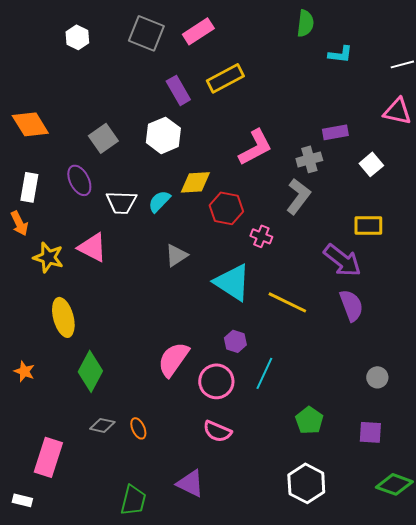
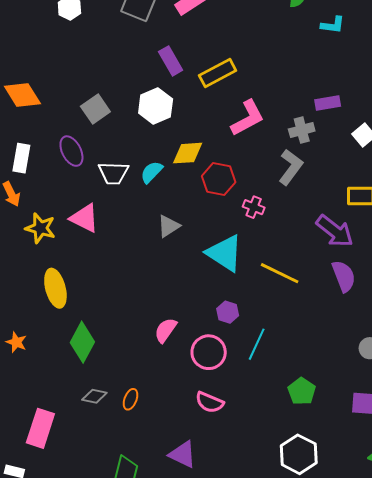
yellow rectangle: (225, 78) -> (218, 73), moved
pink semicircle: (173, 359) -> (166, 330), size x0.7
orange ellipse: (138, 428) -> (131, 399), turned 45

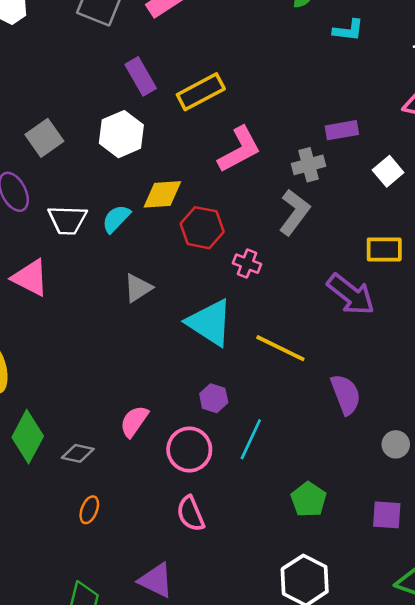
purple semicircle: (344, 276) -> (346, 394), moved
gray diamond: (94, 396) -> (78, 453), moved
pink semicircle: (210, 402) -> (191, 514), turned 44

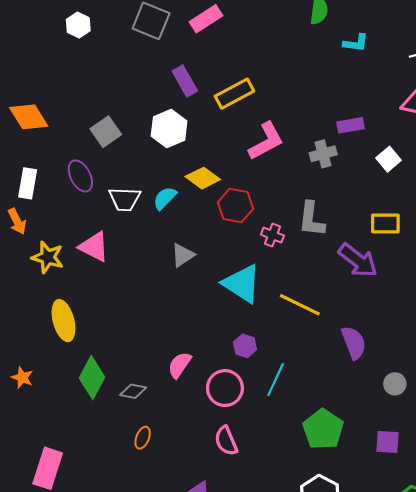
yellow diamond: (162, 194) -> (203, 178), turned 40
gray L-shape: (294, 212) -> (311, 219), moved, turned 150
green pentagon: (309, 500) -> (323, 429), size x1.4

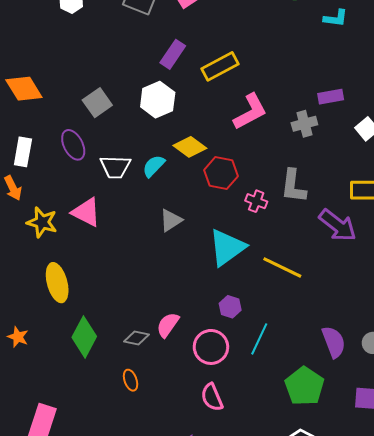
purple rectangle: (185, 81) -> (173, 54), turned 64
cyan triangle: (242, 284) -> (227, 247), turned 51
purple semicircle: (354, 343) -> (334, 342), moved
gray diamond: (133, 391) -> (137, 338), moved
orange ellipse: (143, 438) -> (131, 380), moved, turned -40

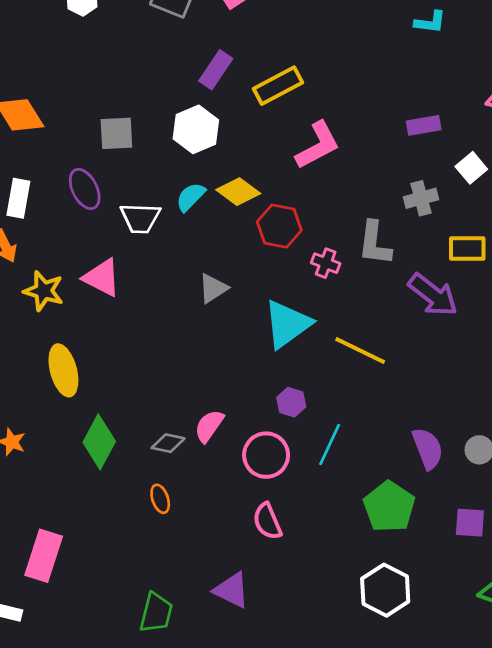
gray square: (97, 103) -> (116, 133), turned 32
gray cross: (304, 124) -> (421, 198), moved
cyan semicircle: (154, 166) -> (191, 197), moved

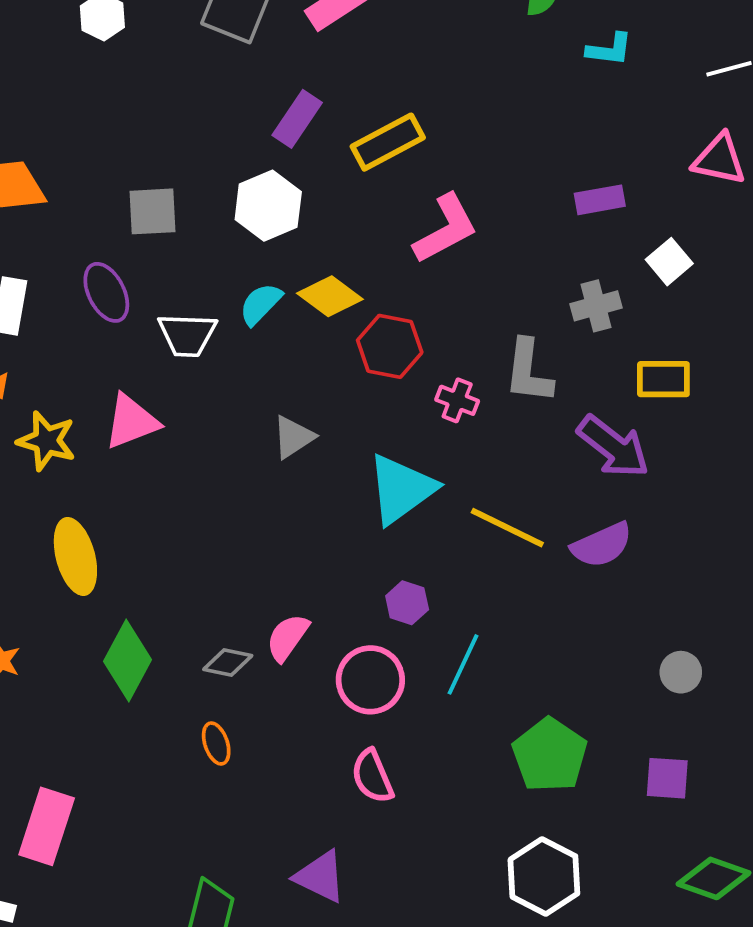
pink triangle: (102, 278) -> (131, 422), turned -48
purple semicircle: (428, 448) -> (602, 545), moved, turned 87

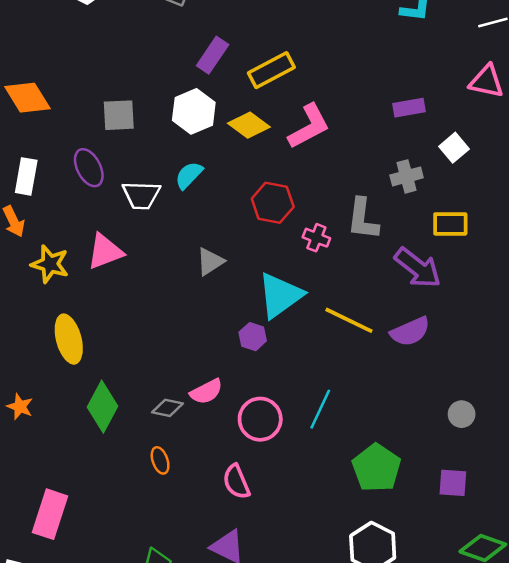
yellow diamond: (330, 296) -> (249, 125), moved
purple hexagon: (407, 603) -> (253, 337), moved
pink semicircle: (288, 637) -> (206, 392), turned -152
pink semicircle: (372, 776) -> (236, 482), moved

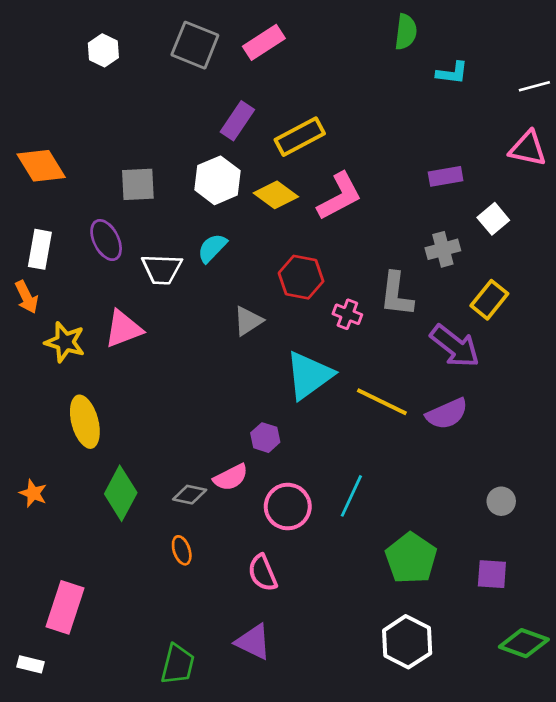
yellow rectangle: (450, 224) -> (489, 300), turned -51
gray triangle: (210, 262) -> (248, 321), moved
purple hexagon: (253, 337) -> (265, 438), moved

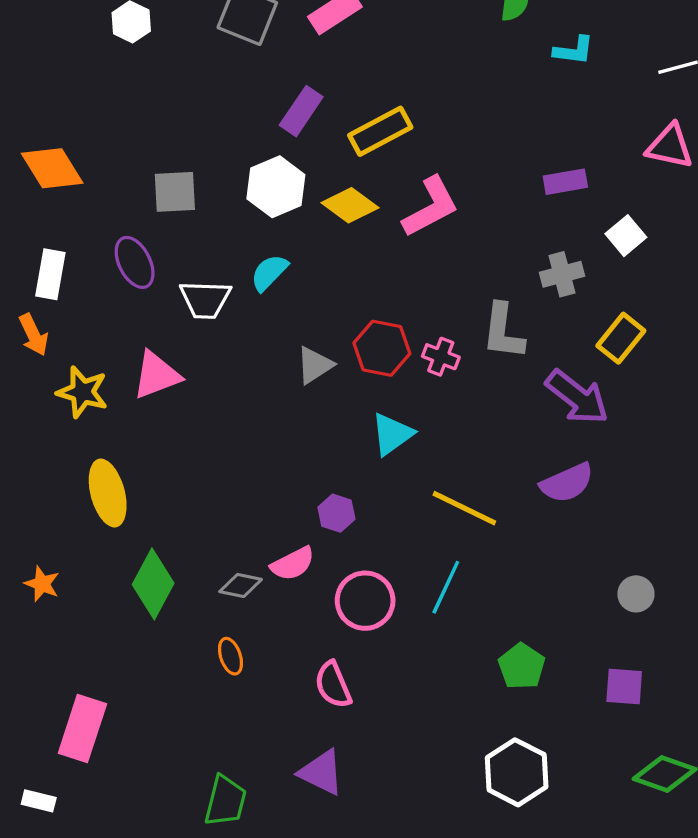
red hexagon: (301, 277) -> (382, 348), moved
cyan triangle: (309, 375) -> (392, 434), size x0.7
yellow line: (382, 402) -> (464, 508), moved
green pentagon: (411, 558) -> (522, 666), size x0.7

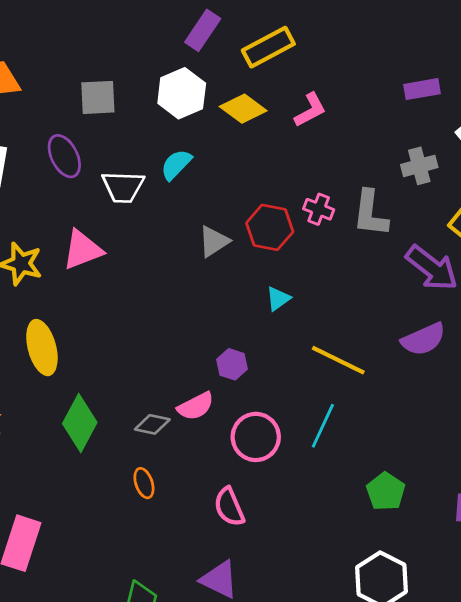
pink L-shape: (431, 207) -> (310, 110), size x0.7
pink cross: (441, 357) -> (319, 209), moved
cyan triangle: (392, 434) -> (278, 299), size x0.7

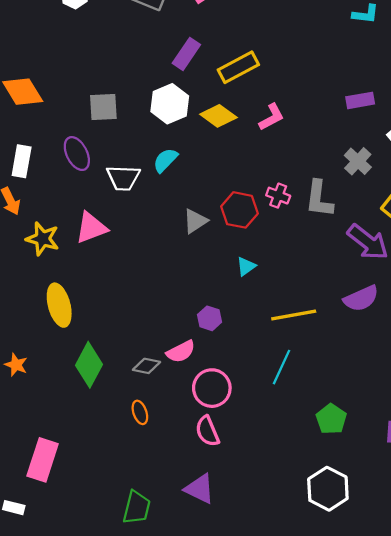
gray cross: (419, 166) -> (358, 161), turned -32
yellow line: (338, 360) -> (294, 315), turned -36
pink circle: (256, 437) -> (212, 388), moved

